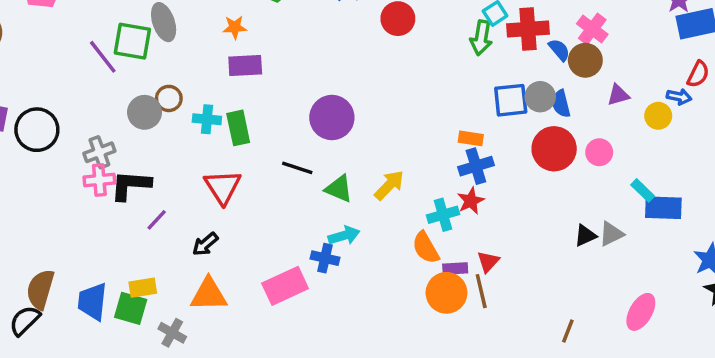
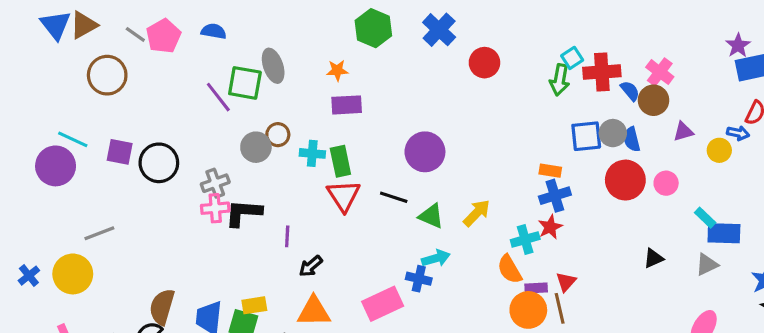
red triangle: (223, 187) -> (344, 196), moved
purple line: (157, 220) -> (287, 236), moved, turned -40
gray triangle: (611, 234) -> (707, 265), moved

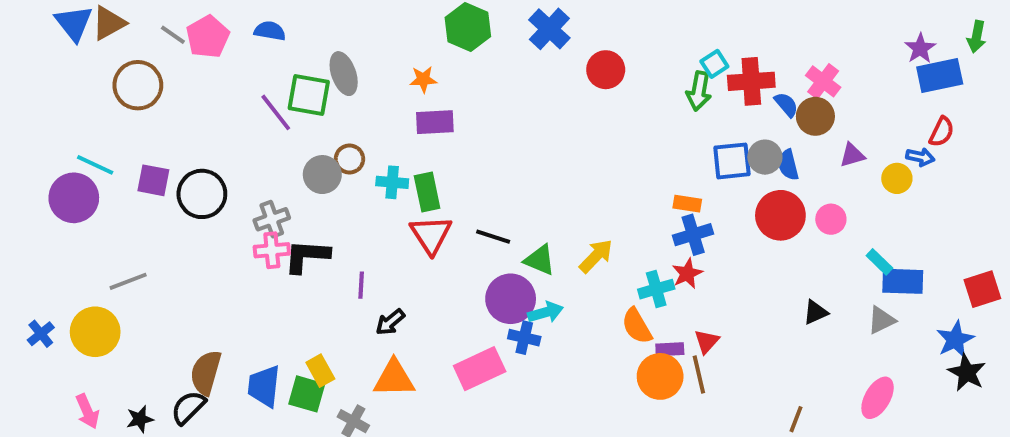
purple circle: (425, 152) -> (511, 299), moved
yellow rectangle: (254, 305) -> (320, 371), turned 70

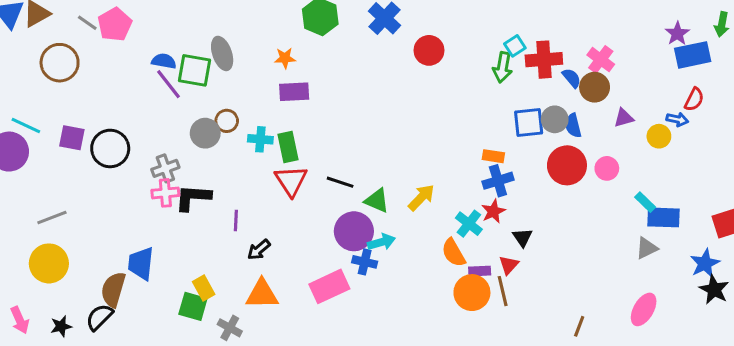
blue semicircle: (270, 31) -> (164, 61), moved
cyan cross: (656, 289) -> (469, 224), turned -36
black triangle: (815, 312) -> (523, 237), moved, turned -40
yellow circle: (95, 332) -> (49, 263), moved
blue trapezoid: (264, 386) -> (141, 263), moved

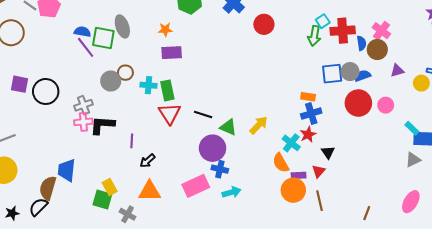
blue semicircle: (572, 78) -> (362, 43), turned 32
blue semicircle: (573, 125) -> (363, 76), turned 84
cyan arrow: (381, 242) -> (231, 192), moved
brown line: (503, 291) -> (320, 201), moved

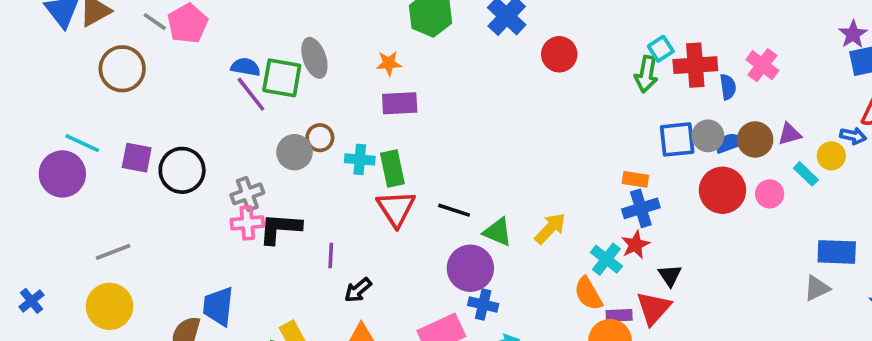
brown circle: (377, 50) -> (755, 139), moved
cyan rectangle: (412, 128) -> (806, 174), moved
red triangle: (319, 171) -> (654, 308), size x1.5

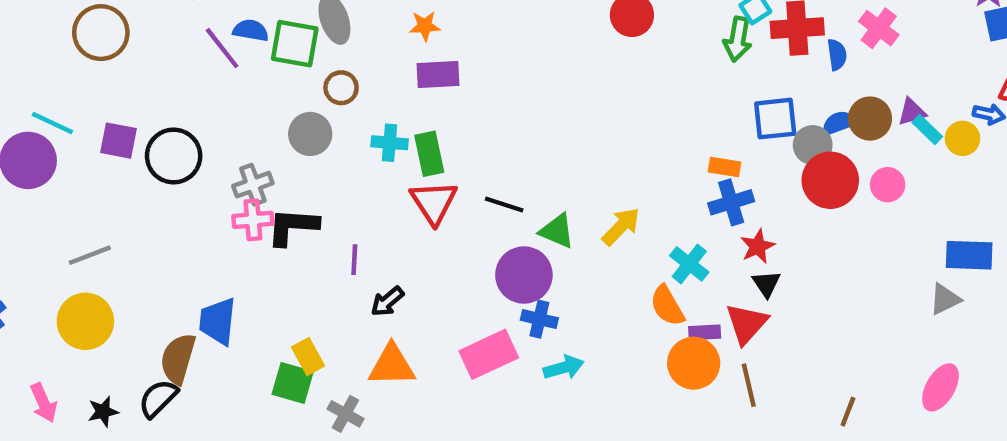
purple line: (251, 94) -> (222, 48), moved
gray circle: (708, 136) -> (813, 145), moved
brown circle: (320, 138) -> (341, 88), moved
cyan rectangle: (806, 174) -> (927, 130), moved
red star: (635, 245) -> (758, 246), moved

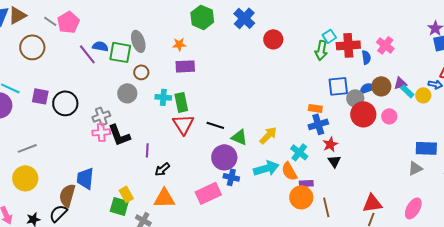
black L-shape: (293, 227) -> (119, 135), turned -115
red triangle: (747, 323) -> (372, 203), moved, turned 40
cyan arrow: (564, 368) -> (266, 168), moved, size x1.4

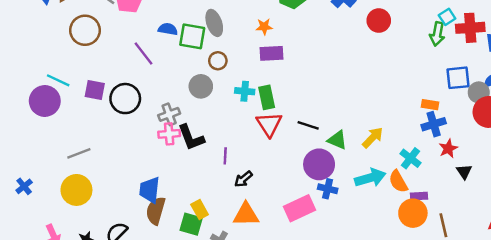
purple line: (87, 54) -> (144, 53), moved
black triangle: (334, 161) -> (464, 172), moved
brown semicircle: (67, 195) -> (156, 211), moved

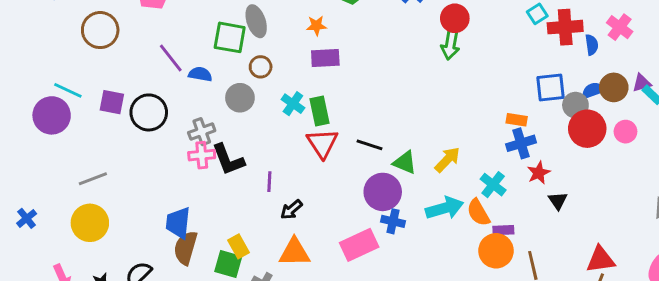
blue semicircle: (168, 29) -> (200, 74), moved
green arrow: (437, 34) -> (450, 45), moved
cyan cross: (245, 91) -> (293, 104), turned 30

